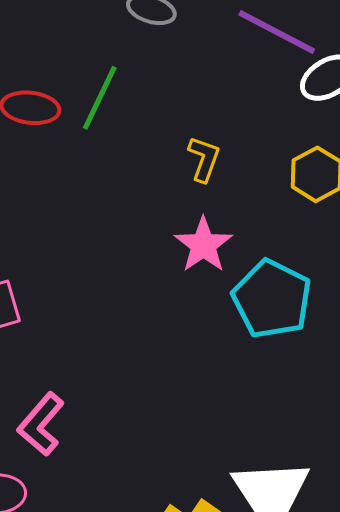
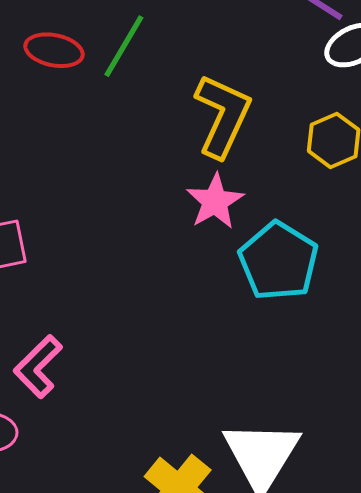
yellow L-shape: (204, 159) -> (223, 116), size x1.8

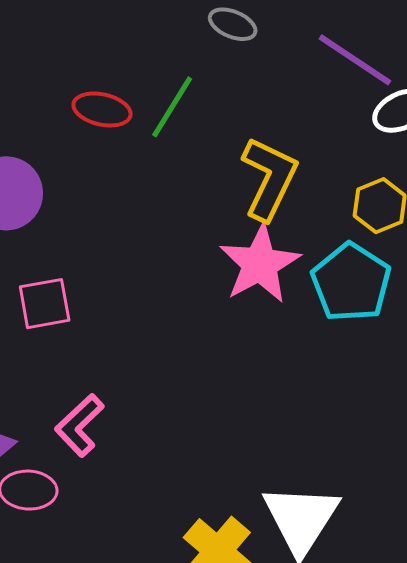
pink star: (215, 201) -> (260, 264), size x1.4
cyan pentagon: (279, 261) -> (351, 282), moved

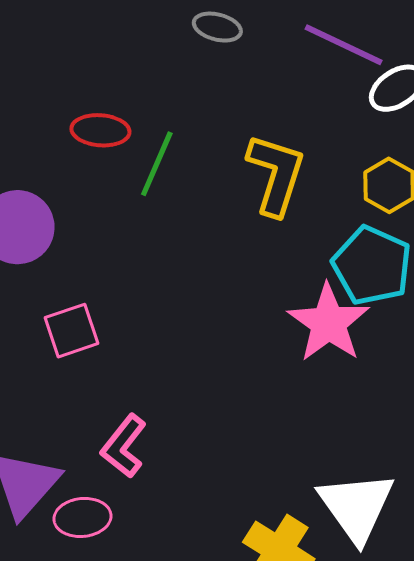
green line: (172, 107) -> (157, 164), moved
pink star: (260, 264) -> (328, 323), moved

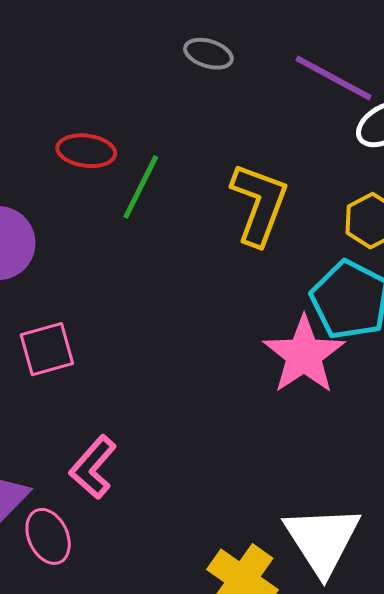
pink ellipse: (82, 517) -> (48, 536), turned 68

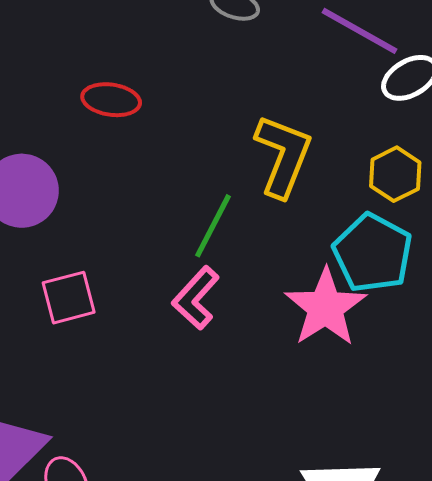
green line: (141, 187) -> (213, 226), moved
pink L-shape: (93, 467) -> (196, 298), moved

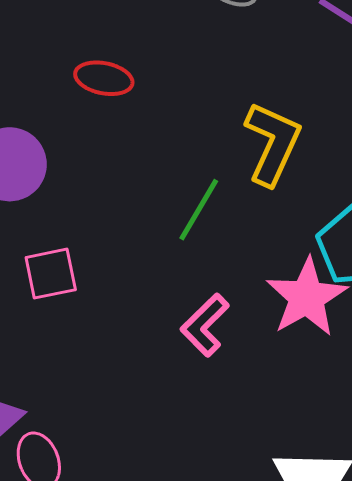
pink L-shape: (196, 298) -> (205, 325), moved

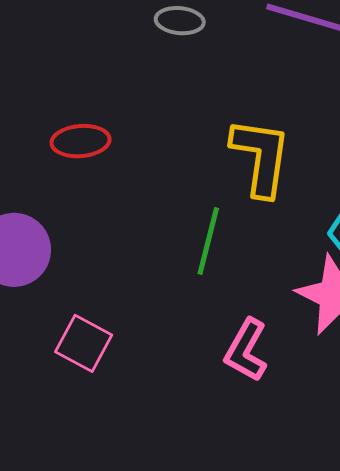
pink square: (51, 274) -> (84, 343), turned -34

